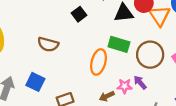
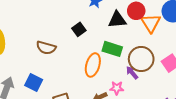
black square: (79, 14) -> (79, 29), moved
purple arrow: (140, 82) -> (132, 73), moved

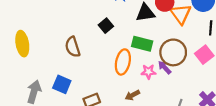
brown semicircle: (46, 48) -> (73, 47), turned 60
pink star: (117, 88) -> (149, 72), moved

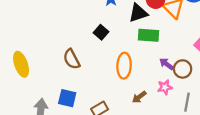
green rectangle: (142, 44) -> (149, 35), moved
brown circle: (173, 52) -> (183, 69), moved, size x0.7
pink star: (149, 72) -> (165, 87), moved

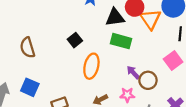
black square: (101, 32) -> (75, 40), moved
brown semicircle: (72, 59) -> (27, 48), moved

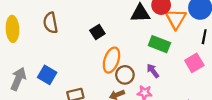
green rectangle: (121, 41) -> (159, 44), moved
brown semicircle: (27, 48) -> (50, 23), moved
brown circle: (148, 80) -> (125, 75), moved

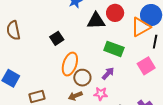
orange triangle: (176, 19) -> (141, 27), moved, turned 30
purple arrow: (153, 71) -> (108, 73), turned 80

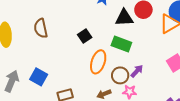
green rectangle: (114, 49) -> (121, 44), moved
brown circle: (82, 78) -> (120, 75), moved

